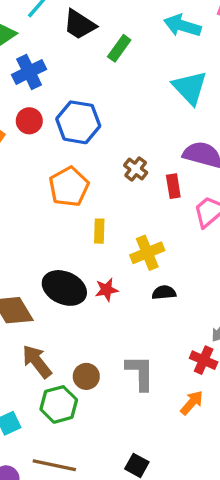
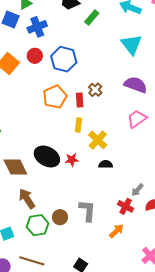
red rectangle: (173, 186) -> (80, 100), moved
yellow rectangle: (99, 231) -> (78, 125), moved
yellow cross: (147, 253) -> (98, 140), turned -30
brown circle: (86, 376) -> (60, 217), moved

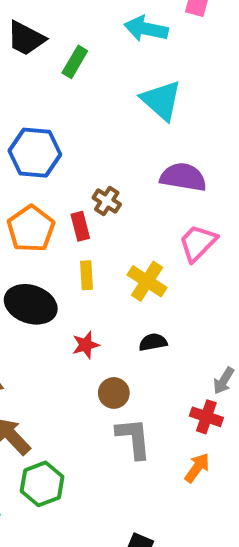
yellow cross: (98, 140) -> (147, 281), moved
black ellipse: (47, 156) -> (31, 304), moved
brown circle: (60, 217) -> (114, 393), moved

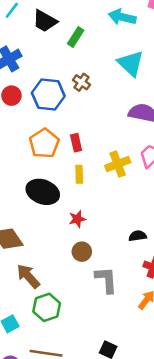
brown cross: (107, 201) -> (81, 82), moved
yellow cross: (147, 281) -> (118, 164), moved, turned 35
black semicircle: (153, 342) -> (138, 236), moved
brown circle: (114, 393) -> (82, 252), moved

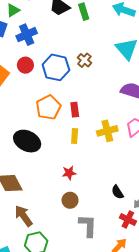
green rectangle: (76, 37) -> (84, 12), moved, turned -56
black ellipse: (43, 192) -> (27, 141), moved
black semicircle: (138, 236) -> (117, 192), turned -120

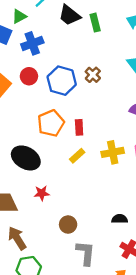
yellow rectangle: (75, 136) -> (77, 156), turned 40
red star: (69, 173) -> (42, 193), moved
black semicircle: (117, 192) -> (120, 219), turned 120

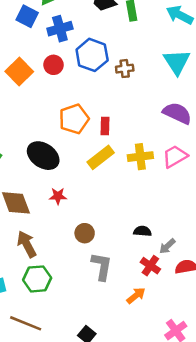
brown cross: (93, 75) -> (125, 69), turned 35
blue hexagon: (62, 81) -> (92, 55), moved
yellow rectangle: (77, 156) -> (101, 157), size x1.5

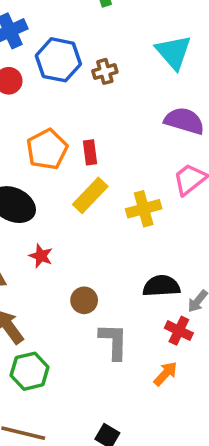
yellow cross: (140, 157) -> (144, 209), moved
red star: (58, 196) -> (41, 256), turned 30
black semicircle: (143, 231) -> (161, 286), size x1.5

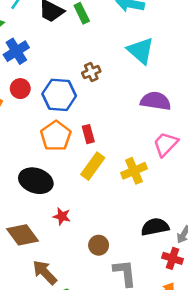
blue hexagon: (58, 60) -> (59, 95), moved

